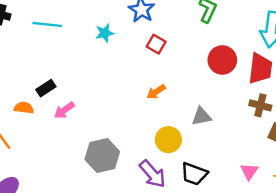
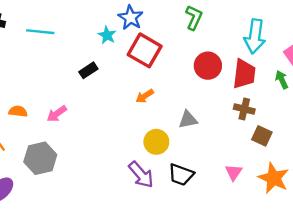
cyan star: (105, 33) -> (107, 35), moved, turned -30
red square: (156, 44) -> (145, 50), size x1.8
black rectangle: (46, 88) -> (88, 70), moved
gray hexagon: (102, 156) -> (40, 158), moved

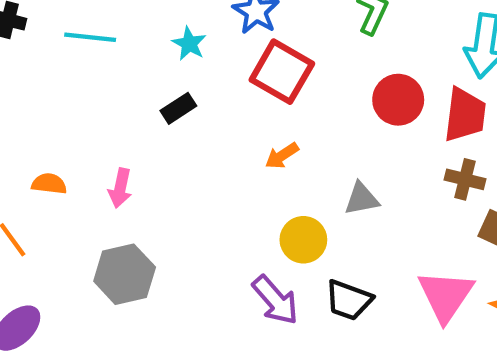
cyan star: (107, 35) -> (189, 44), moved
pink arrow: (57, 114) -> (120, 188), turned -42
gray hexagon: (40, 158) -> (125, 274), moved
pink triangle: (234, 172) -> (446, 296), size x1.8

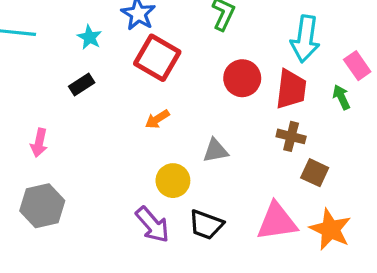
pink triangle: (446, 296) -> (277, 221), turned 48

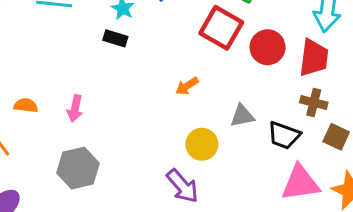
red square: (157, 58) -> (221, 28), moved
black rectangle: (82, 85) -> (115, 38), moved, turned 50
black trapezoid: (206, 225) -> (284, 135), moved

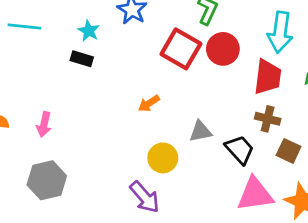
red circle: (268, 47) -> (223, 49), moved
black trapezoid: (284, 135) -> (240, 150), turned -152

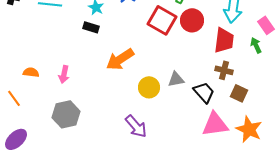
orange arrow: (149, 103) -> (120, 59), moved, size x1.8
yellow circle: (163, 158) -> (149, 87), moved

